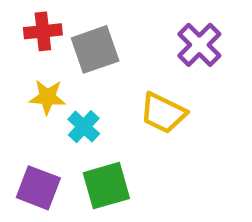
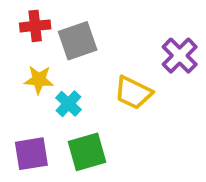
purple cross: (199, 45) -> (180, 56), moved
purple square: (38, 188) -> (31, 154), turned -30

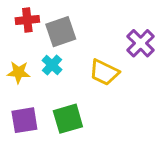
yellow star: (39, 80) -> (19, 72), moved
cyan cross: (68, 104) -> (52, 65), moved

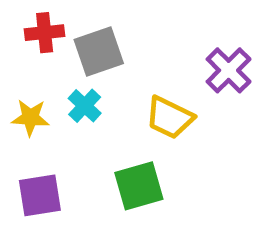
green square: (68, 119) -> (139, 186), moved

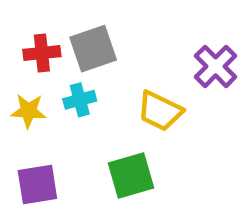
red cross: (45, 33) -> (42, 53), moved
cyan cross: (85, 106) -> (80, 100), turned 32

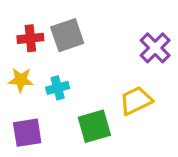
cyan cross: (80, 100) -> (58, 88), moved
yellow trapezoid: (160, 111) -> (136, 101), moved, turned 128

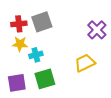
yellow star: (21, 80) -> (20, 44), moved
green square: (94, 126) -> (45, 79), moved

